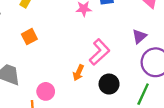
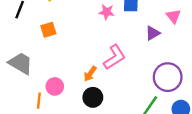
purple triangle: (139, 36) -> (153, 33), moved
black circle: (109, 84) -> (93, 97), moved

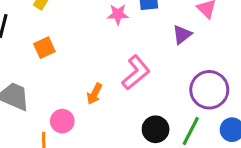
orange arrow: (90, 74) -> (95, 94), moved
black circle: (93, 97) -> (156, 129), moved

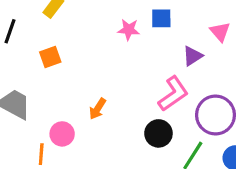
pink L-shape: (136, 73) -> (173, 94), moved
black circle: (156, 129) -> (158, 133), moved

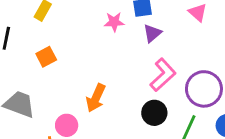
purple triangle: (193, 56) -> (152, 33), moved
orange arrow: (98, 109) -> (96, 98), size x1.4

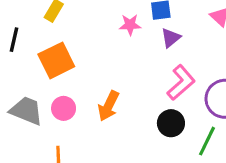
orange square: (46, 57) -> (56, 60), size x1.6
pink circle: (67, 125) -> (64, 108), moved

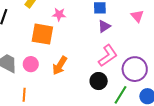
pink star: (130, 25) -> (59, 14), moved
orange square: (56, 60) -> (42, 34), moved, turned 30

